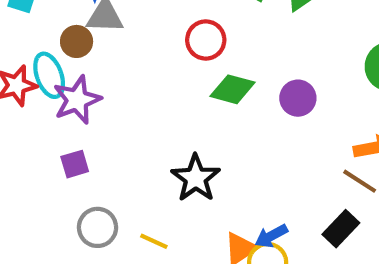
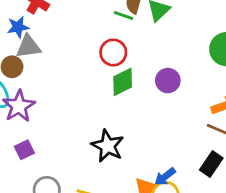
red circle: (206, 40) -> (113, 52), moved
green diamond: (232, 89) -> (123, 82), turned -32

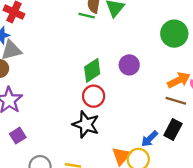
red circle: (113, 52) -> (94, 96), moved
blue arrow: (165, 177) -> (149, 139), moved

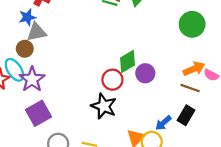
purple circle: (129, 65) -> (145, 73), moved
green diamond: (92, 70) -> (127, 62), moved
purple square: (18, 136) -> (39, 113), size x1.6

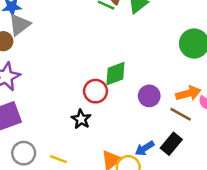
gray triangle: (37, 32) -> (19, 25), turned -35
purple circle: (145, 73) -> (149, 96), moved
black star: (104, 106) -> (81, 119), size x0.7

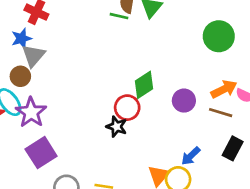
black star: (81, 119) -> (117, 127), moved
black rectangle: (171, 144) -> (233, 148), moved

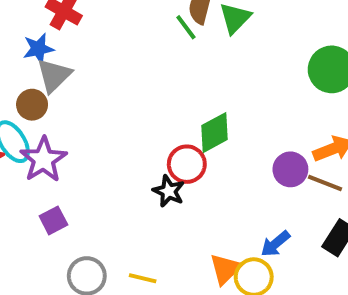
green line: (119, 16) -> (186, 27), turned 36
purple circle: (184, 101) -> (290, 169), moved
purple square: (41, 153) -> (53, 220), size x0.6

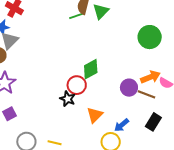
green line: (186, 27) -> (76, 16), turned -72
orange triangle: (225, 269) -> (95, 115), moved

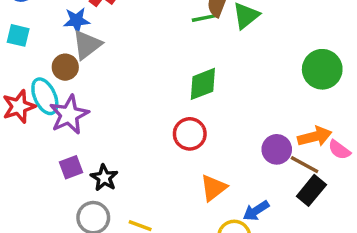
green diamond: (91, 69) -> (203, 84), moved
black star: (68, 99) -> (104, 178), moved
black rectangle: (153, 122) -> (311, 190), moved

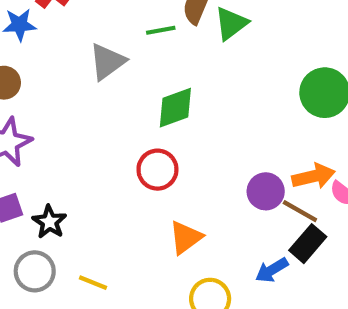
green line: (204, 18) -> (161, 30), moved
gray triangle: (87, 45) -> (107, 62), moved
blue arrow: (256, 211) -> (272, 270), moved

